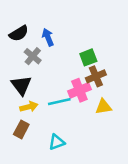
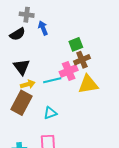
black semicircle: (19, 33) -> (17, 34), moved
gray cross: (33, 56) -> (27, 15), moved, turned -32
yellow triangle: (103, 107) -> (88, 84), size x1.5
brown rectangle: (21, 129) -> (22, 103), size x1.6

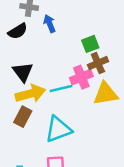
yellow arrow: (28, 84) -> (30, 94), size x1.6
brown rectangle: (22, 103) -> (23, 117), size x0.7
cyan triangle: (50, 113) -> (58, 129), size x1.6

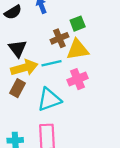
brown cross: (98, 63) -> (59, 38), moved
pink cross: (81, 77) -> (78, 79), moved
yellow triangle: (106, 94) -> (78, 50), moved

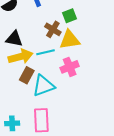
brown cross: (59, 38) -> (53, 29), turned -35
black triangle: (17, 48) -> (14, 39), turned -42
brown rectangle: (17, 88) -> (27, 75), moved

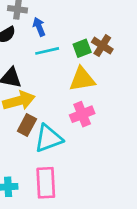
brown cross: (53, 29) -> (102, 46), moved
cyan line: (46, 52) -> (47, 51), moved

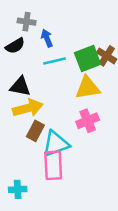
green square: (82, 48) -> (88, 58), size x1.5
pink rectangle: (46, 183) -> (53, 165), moved

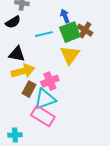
blue arrow: (47, 38) -> (65, 16), moved
yellow triangle: (88, 88) -> (70, 55), turned -45
pink cross: (88, 121) -> (50, 81), moved
pink rectangle: (53, 165) -> (43, 116), turned -55

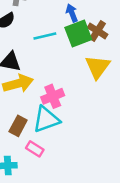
yellow triangle: (70, 55) -> (98, 67), moved
brown rectangle: (29, 89) -> (18, 126), moved
pink rectangle: (43, 116) -> (35, 149), moved, size x0.6

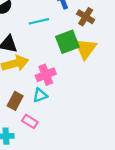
green square: (78, 33) -> (67, 42), moved
cyan triangle: (46, 119) -> (40, 95), size x0.6

